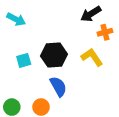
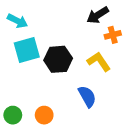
cyan square: (24, 60) -> (27, 50), moved, size x1.6
blue semicircle: (58, 86) -> (87, 96), moved

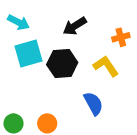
black arrow: (98, 15) -> (75, 26), moved

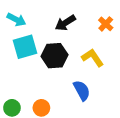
orange cross: (121, 37) -> (106, 24), moved, turned -32

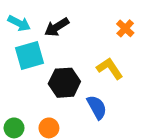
black arrow: (65, 23) -> (57, 27), moved
black hexagon: (54, 56) -> (64, 83), moved

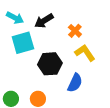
orange cross: (125, 28) -> (75, 31), moved
blue semicircle: (97, 107) -> (75, 83), turned 54

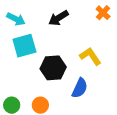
black arrow: (44, 21) -> (58, 18), moved
orange cross: (75, 31) -> (103, 13), moved

